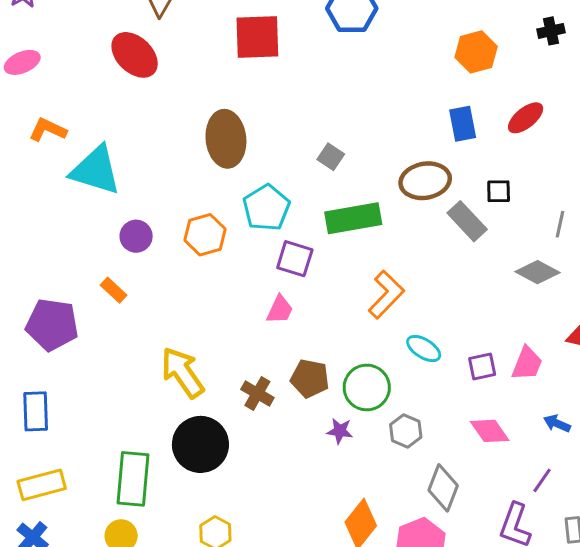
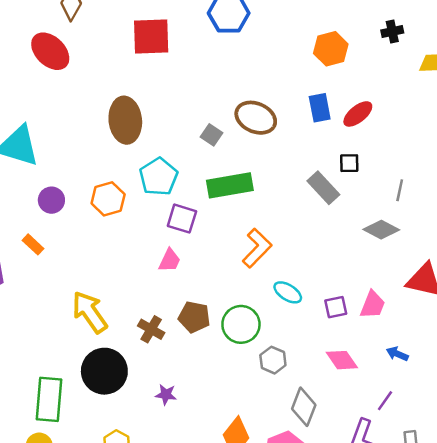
red ellipse: (526, 118) -> (358, 114), moved
brown ellipse: (425, 181) -> (256, 118), moved, turned 33
purple star: (340, 431) -> (166, 395), moved

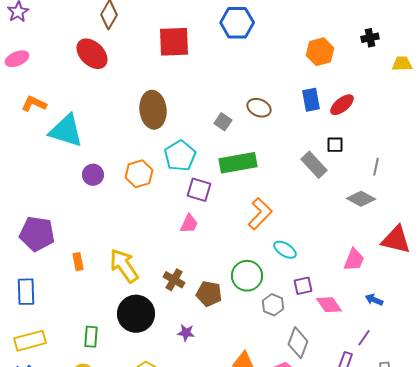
brown ellipse: (256, 118) -> (259, 108), size x0.7
orange rectangle: (33, 244) -> (78, 262), moved, turned 36
purple square: (336, 307) -> (303, 286), moved
brown pentagon: (194, 317) -> (209, 294), moved
green rectangle: (49, 399) -> (91, 337), size x0.6

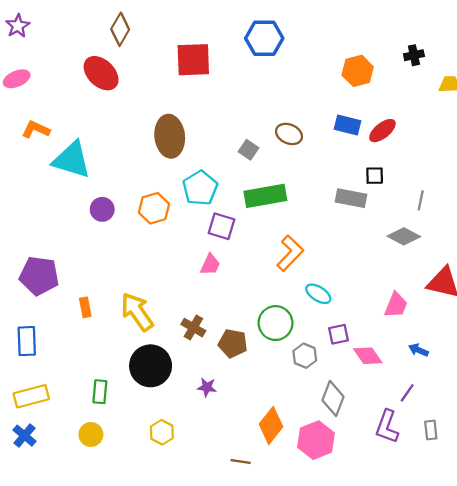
blue rectangle: (311, 100) -> (348, 125), turned -65
gray rectangle: (314, 165) -> (351, 198), turned -36

